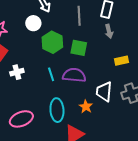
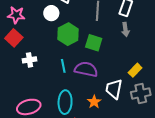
yellow rectangle: (121, 61) -> (135, 70), moved, turned -40

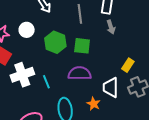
white circle: (51, 13) -> (27, 30), moved
white cross: (30, 60) -> (22, 75), size x1.6
cyan line: (63, 66) -> (46, 82), moved

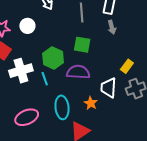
green hexagon: (55, 42) -> (53, 58), moved

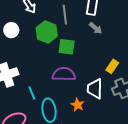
gray arrow: (112, 27) -> (96, 28), turned -32
green hexagon: (53, 58) -> (47, 32), moved
cyan line: (45, 79) -> (32, 93), moved

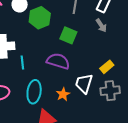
green hexagon: (47, 32) -> (40, 18), moved
cyan line: (32, 93) -> (22, 63), moved

